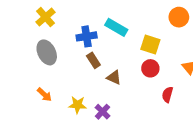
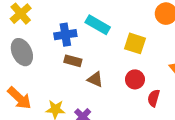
brown rectangle: (93, 60) -> (73, 61), turned -42
red circle: (150, 68) -> (135, 79), moved
orange arrow: (44, 95) -> (19, 98), size x1.5

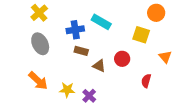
yellow square: (135, 43) -> (141, 35), moved
red circle: (135, 79) -> (122, 59), moved

